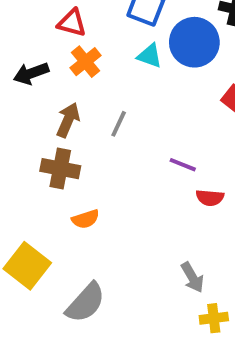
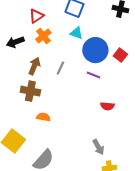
red triangle: (72, 23) -> (36, 16), turned -49
blue circle: (194, 42) -> (95, 50), moved
purple line: (183, 165) -> (93, 75), moved
orange semicircle: (86, 219) -> (43, 117), turned -152

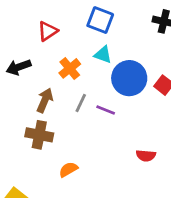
orange cross: (43, 36) -> (70, 68), moved
purple line: (93, 75) -> (106, 110), moved
orange semicircle: (43, 117) -> (68, 169), moved, turned -40

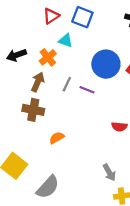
red triangle: (48, 31) -> (51, 16), moved
cyan triangle: (103, 55) -> (66, 41), moved
orange cross: (70, 68) -> (48, 57), moved

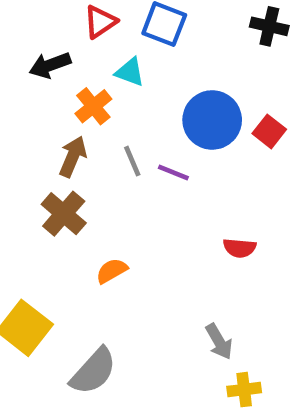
black arrow: (16, 55) -> (50, 65), moved
gray line: (67, 84) -> (132, 161), turned -48
brown cross: (33, 110) -> (64, 214), turned 30

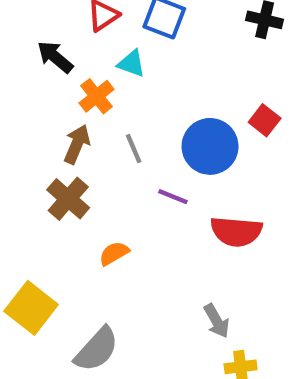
black arrow: (50, 65) -> (55, 57), turned 60
blue circle: (212, 120) -> (210, 146), moved
purple line: (173, 173) -> (173, 197), moved
red semicircle: (240, 248) -> (236, 232), size x1.6

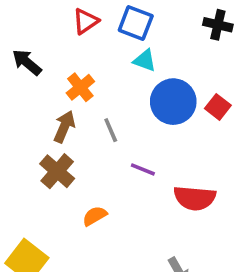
black arrow: (55, 57) -> (27, 62), moved
cyan triangle: (131, 63) -> (145, 61), moved
blue circle: (210, 146) -> (173, 102), moved

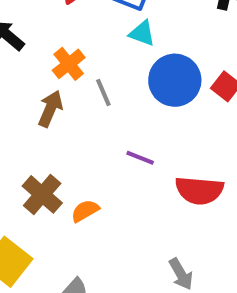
gray line: (111, 130) -> (103, 92), moved
brown cross: (57, 171) -> (42, 194), moved

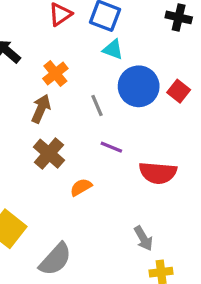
gray line: (103, 92) -> (97, 106), moved
brown cross: (42, 194) -> (49, 154), moved
orange semicircle: (85, 211) -> (81, 187), moved

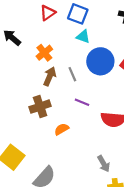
brown arrow: (41, 109) -> (50, 76), moved
brown cross: (49, 154) -> (40, 107), turned 30

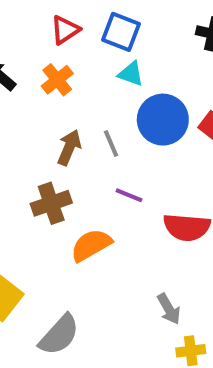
orange cross: (44, 53) -> (57, 80), moved
orange semicircle: (62, 129) -> (91, 245), size x1.5

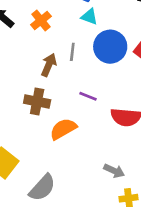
gray line: (111, 144) -> (72, 52), moved, turned 30
brown cross: (51, 203) -> (37, 102), turned 30
gray arrow: (169, 309) -> (114, 171), turned -36

